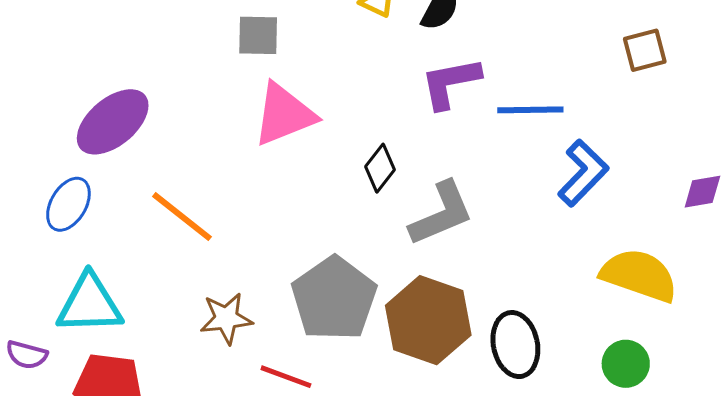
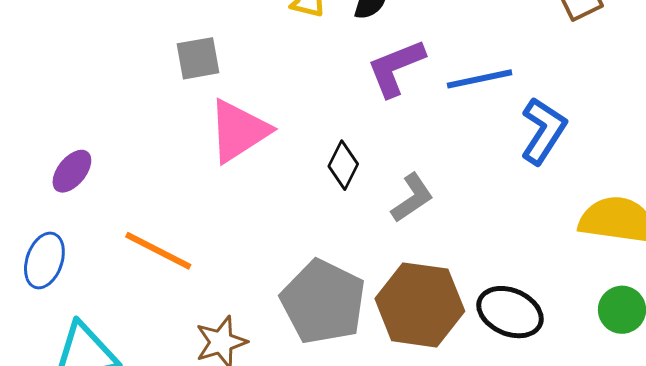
purple ellipse: (113, 122) -> (72, 171), size x0.6
gray L-shape: (441, 214) -> (412, 198), size x0.7
black ellipse: (515, 345) -> (510, 312), turned -44

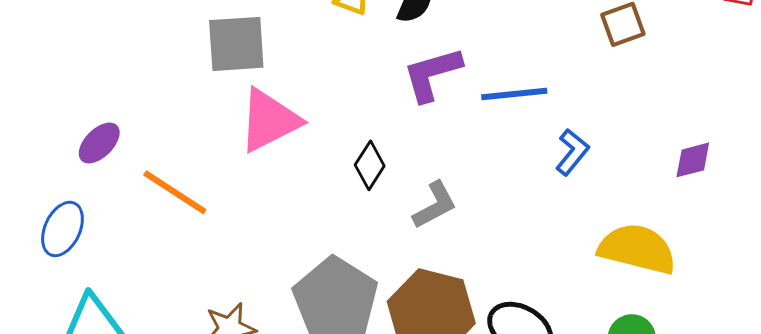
gray square: (198, 58) -> (236, 44), size x1.4
blue L-shape: (543, 131) -> (572, 152), size x0.7
orange line: (158, 251) -> (175, 192), moved

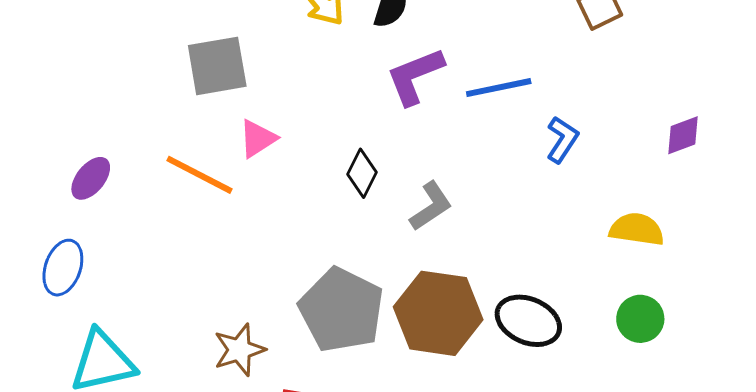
pink triangle: (269, 120) -> (258, 139), size x0.6
orange line: (175, 192) -> (199, 175), moved
yellow semicircle: (637, 249) -> (637, 229), size x0.7

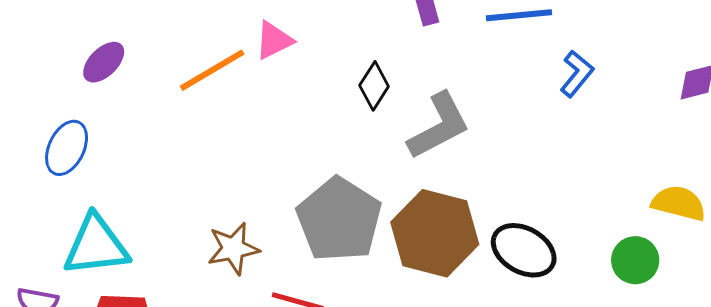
orange line: (199, 175) -> (212, 70), turned -64
gray L-shape: (431, 206) -> (439, 126), size x1.4
yellow semicircle: (637, 229) -> (679, 203), moved

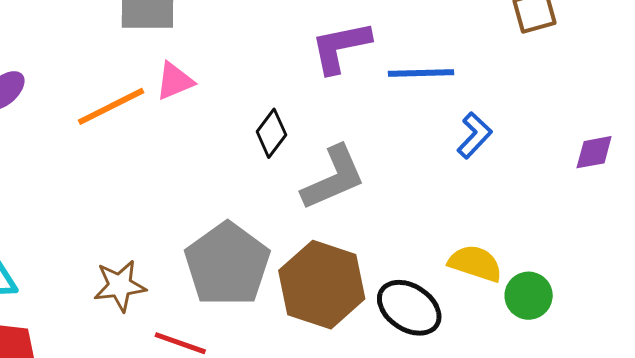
yellow semicircle: (679, 203) -> (475, 263), moved
green circle: (635, 260) -> (529, 296), moved

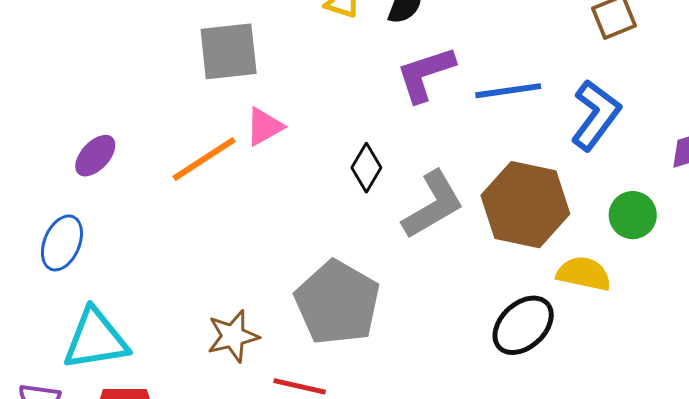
blue L-shape: (474, 135) -> (596, 115), moved, size x1.5
brown hexagon: (322, 285) -> (525, 205), moved
green circle: (529, 296) -> (633, 215), moved
black ellipse: (409, 308) -> (523, 325), turned -70

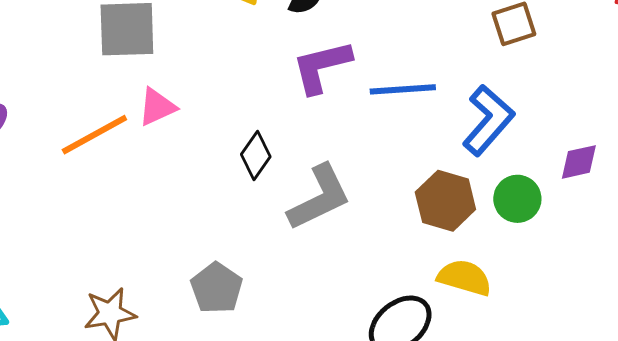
brown hexagon: (525, 205) -> (445, 201), moved, size x0.7
green circle: (633, 215) -> (517, 199), moved
gray pentagon: (337, 303) -> (217, 288), size x0.6

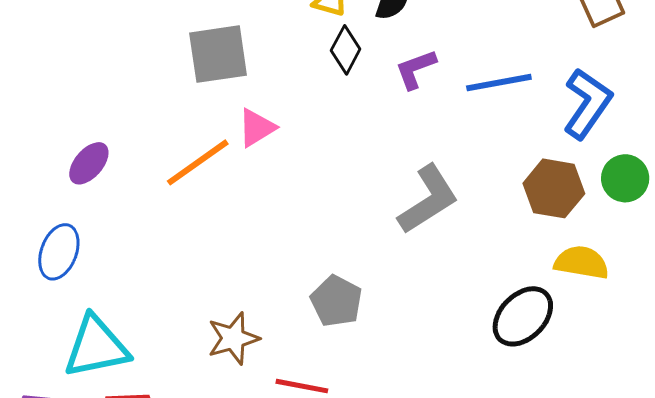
purple L-shape: (322, 67) -> (416, 69), size x0.7
black diamond: (256, 155) -> (346, 50), moved

